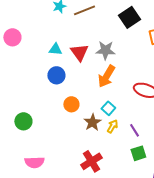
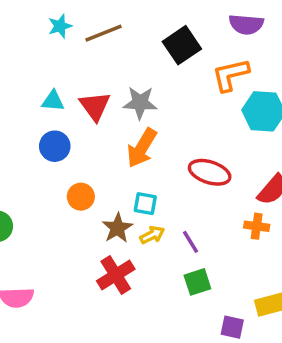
cyan square: (108, 108) -> (145, 204), turned -32
yellow arrow: (112, 126) -> (152, 235), turned 32
red cross: (91, 161) -> (116, 275), moved

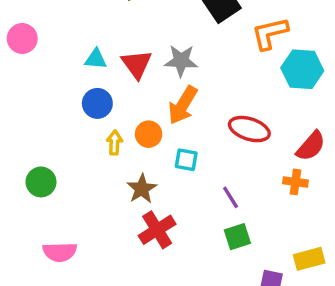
orange circle: (81, 197) -> (149, 134), moved
brown star: (117, 228) -> (142, 189), moved
yellow arrow: (152, 235) -> (114, 143), moved, turned -60

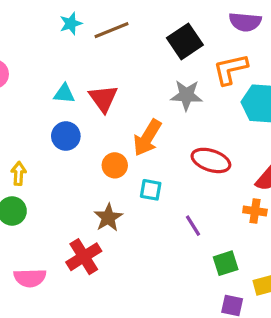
gray star: (181, 61) -> (186, 95), moved
yellow arrow: (114, 143) -> (19, 174), moved
red cross: (157, 230) -> (84, 257), moved
green square: (237, 237) -> (226, 263), moved

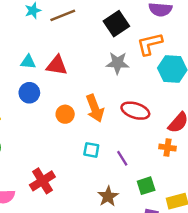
red triangle: (103, 99) -> (57, 65), turned -45
orange arrow: (147, 138) -> (95, 108), moved, turned -52
cyan square: (151, 190) -> (91, 150), moved
brown star: (108, 218) -> (108, 196), moved

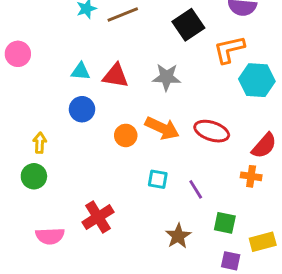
gray star: (117, 63) -> (167, 77), moved
orange arrow: (95, 108) -> (162, 128), turned -44
green square: (146, 186) -> (225, 223), turned 30

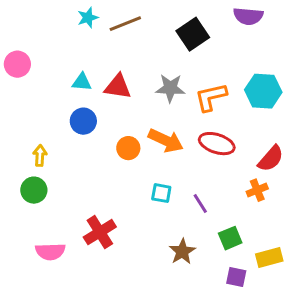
orange L-shape: (229, 49) -> (211, 97), moved
orange cross: (251, 176) -> (257, 190), turned -30
green square: (225, 223) -> (230, 238), turned -35

